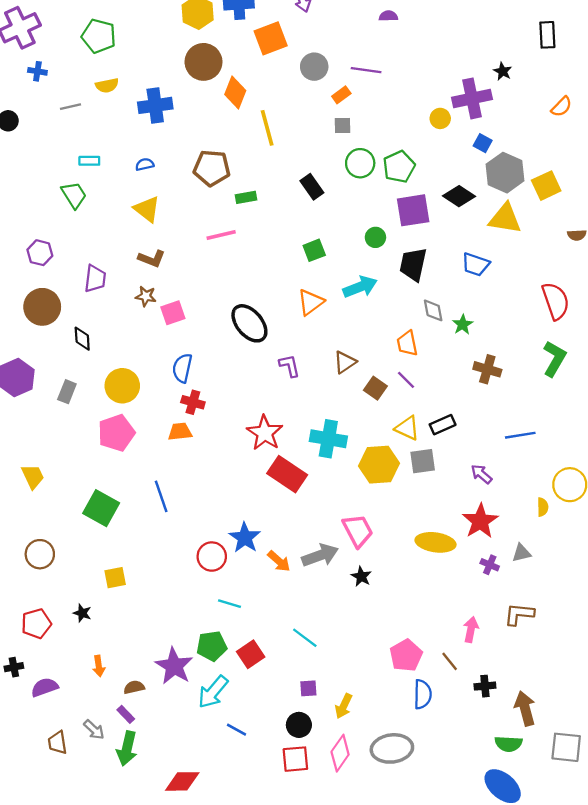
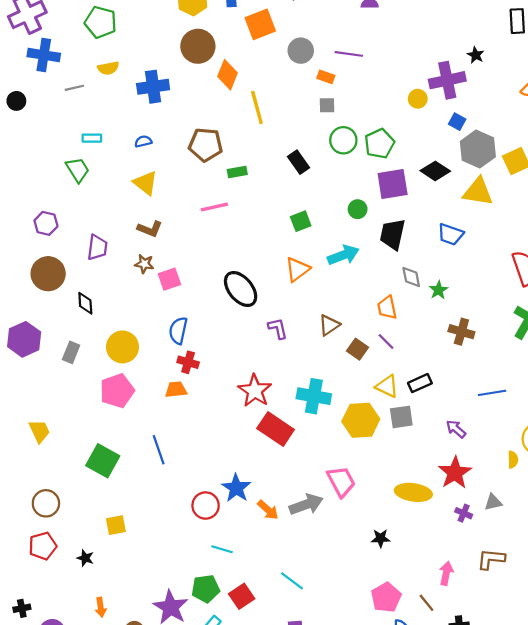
blue cross: (37, 71) -> (44, 55), size x1.8
orange rectangle: (341, 95) -> (326, 77), turned 56
black star: (361, 577) -> (381, 538), moved, turned -30
red pentagon: (36, 624) -> (43, 546), moved

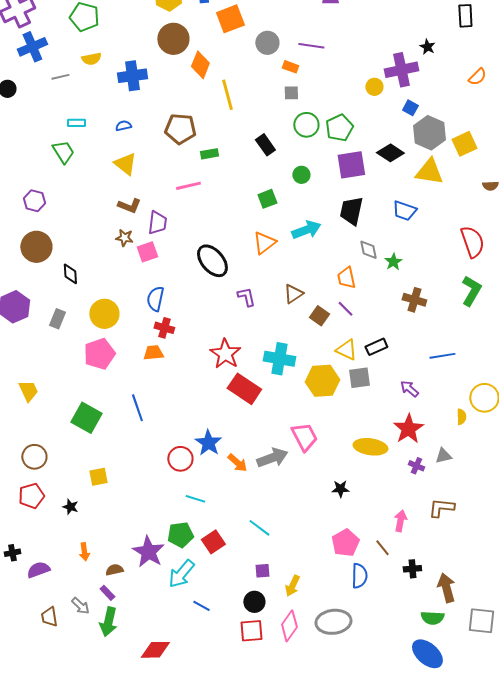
blue cross: (44, 55) -> (32, 47), turned -32
green circle: (358, 209) -> (301, 175), moved
purple trapezoid: (97, 247) -> (157, 223), moved

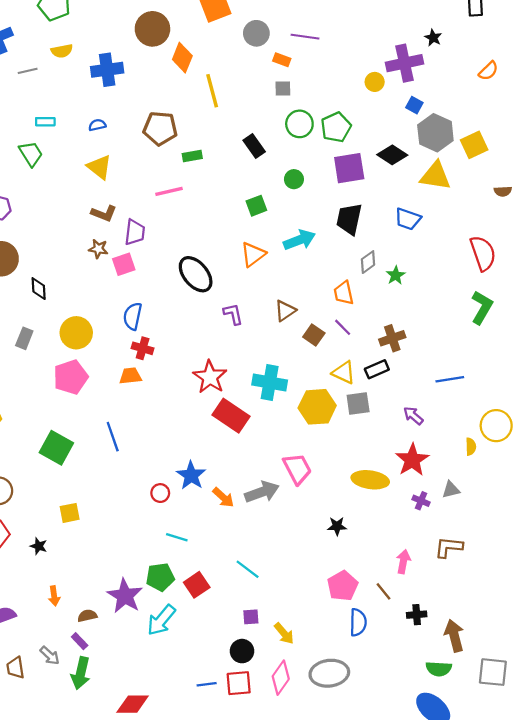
gray diamond: (368, 250) -> (368, 262), turned 65
brown cross: (414, 300) -> (392, 338), moved, turned -35
red circle: (180, 459) -> (160, 493), size x0.7
yellow arrow: (292, 586) -> (284, 633), turned -65
blue line: (201, 606) -> (207, 684), moved, turned -36

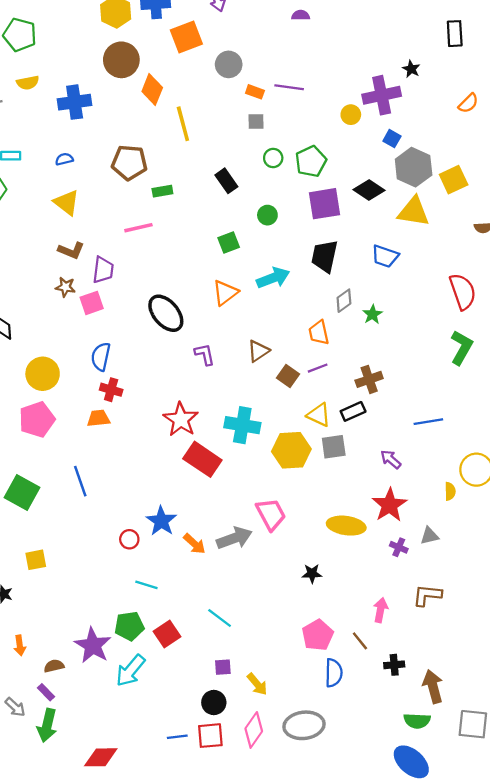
purple line: (305, 37) -> (289, 87), moved
green circle: (299, 124) -> (273, 158), size x0.7
purple line: (343, 327) -> (318, 368), turned -66

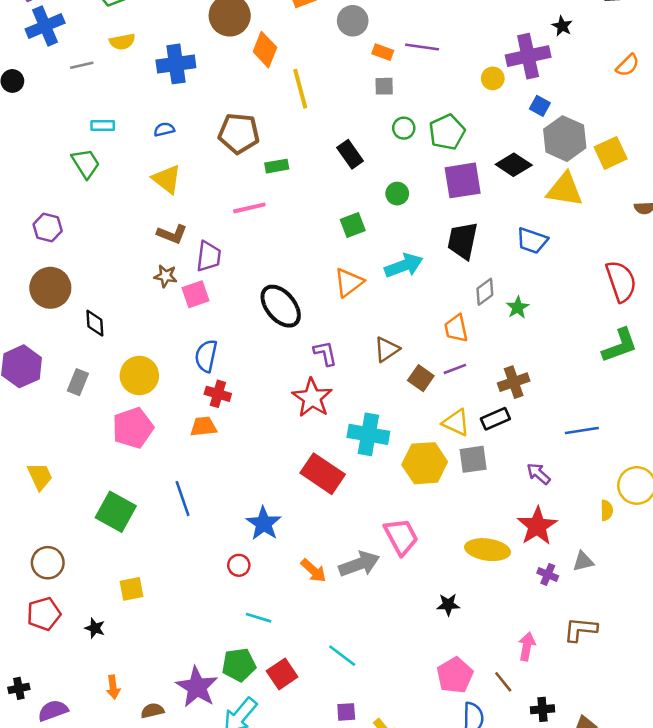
green L-shape: (462, 347) -> (620, 345), turned 40
red star: (181, 419) -> (312, 398), moved
blue star: (161, 521) -> (264, 523), moved

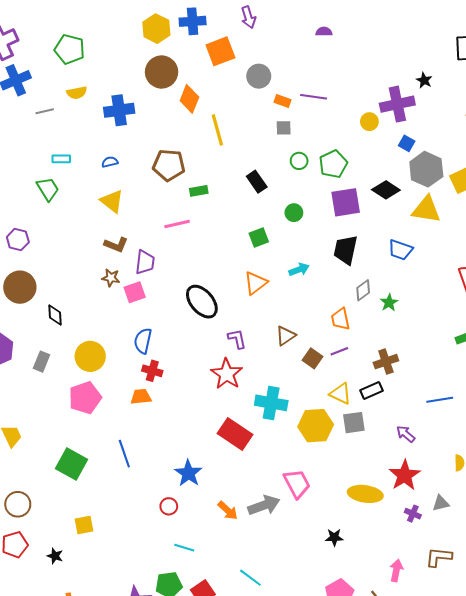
cyan arrow: (404, 266) -> (299, 270), size x0.7

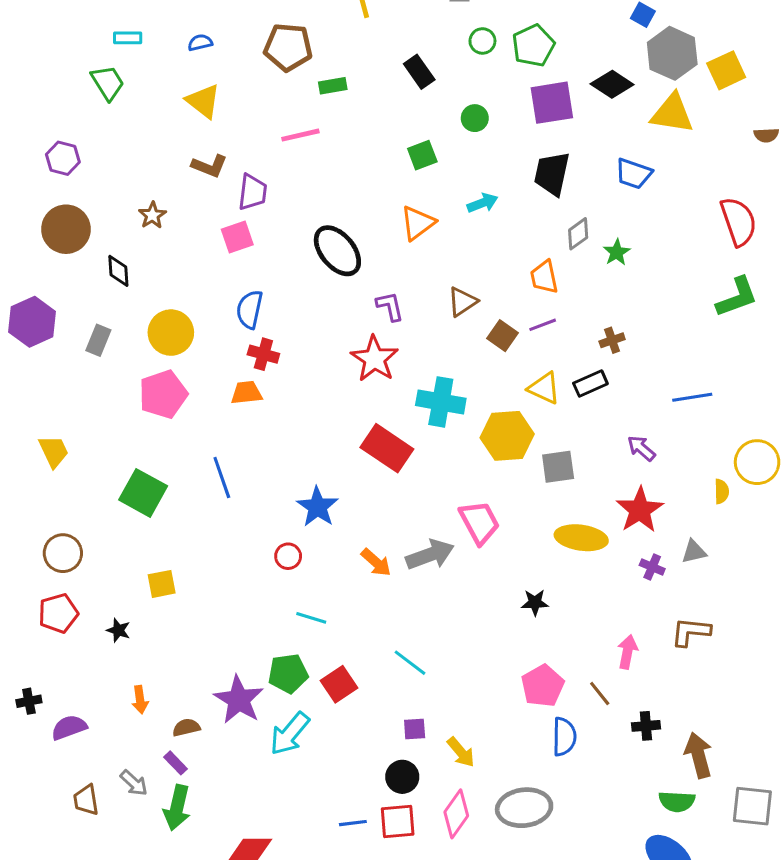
brown star: (111, 278) -> (152, 215), moved, turned 30
brown cross: (386, 362) -> (612, 340), size x0.7
gray square: (354, 423) -> (558, 467), moved

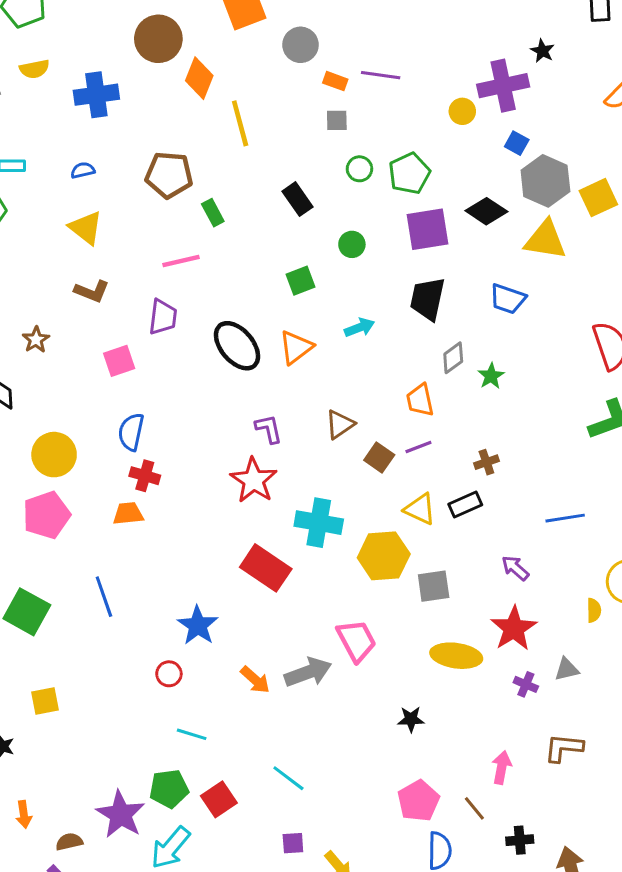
green rectangle: (333, 86) -> (213, 213), turned 72
purple trapezoid: (253, 192) -> (163, 317), moved
black ellipse: (337, 251) -> (237, 346), moved

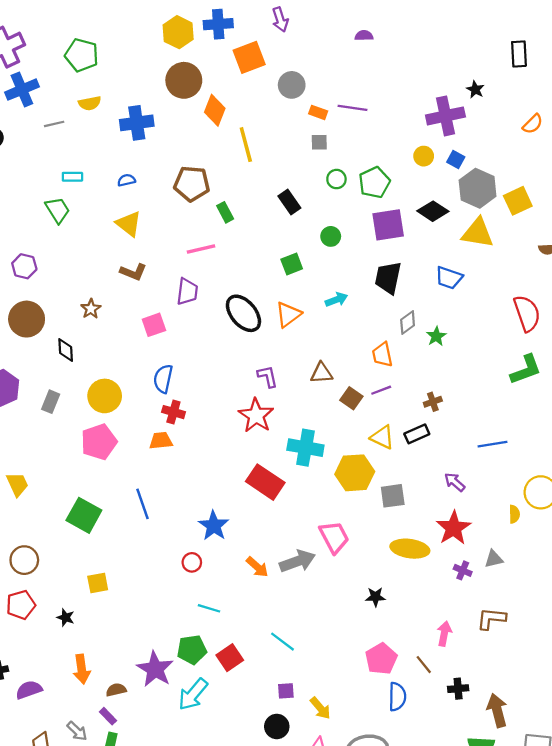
yellow circle: (462, 111) -> (424, 156), moved
brown triangle: (340, 424) -> (322, 373), turned 30
orange arrow: (24, 814) -> (82, 669), size x1.4

